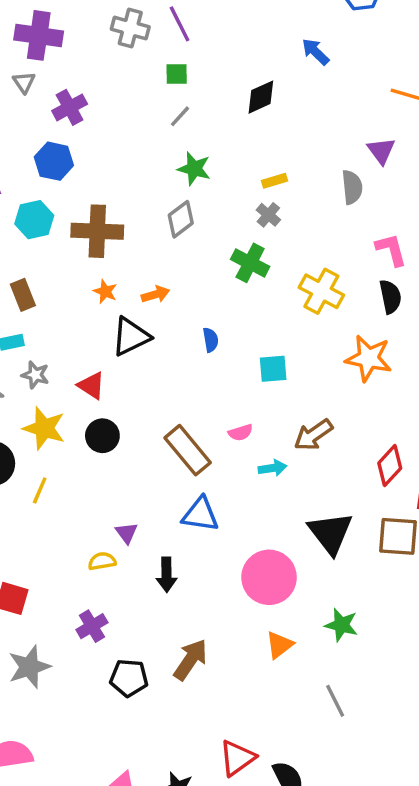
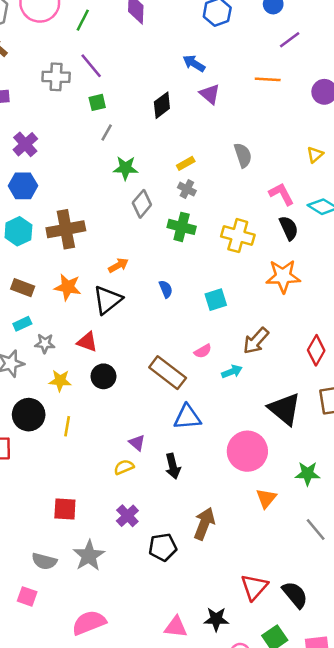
purple triangle: (381, 151) -> (210, 94), moved
gray diamond: (181, 219) -> (142, 204), moved
orange star: (105, 291) -> (68, 287), moved, size x1.5
brown rectangle: (23, 295) -> (23, 288), turned -35
yellow star: (44, 428) -> (60, 381), size x0.7

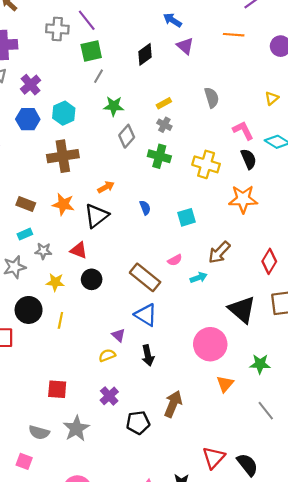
green square: (97, 102) -> (91, 51), size x1.5
cyan hexagon: (18, 231) -> (64, 113), moved
blue triangle: (187, 417) -> (146, 315), moved, turned 35

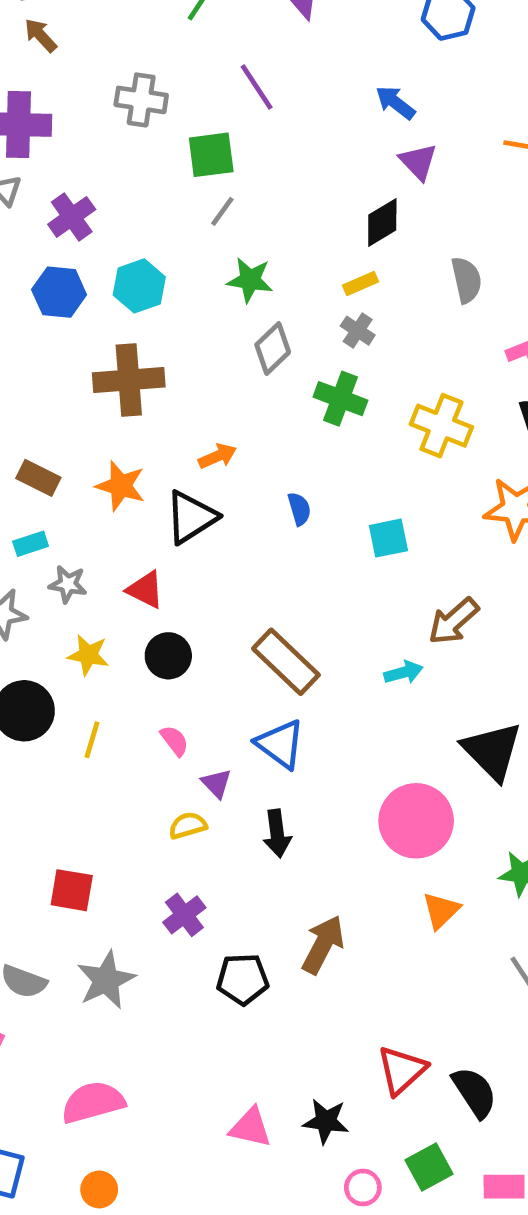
purple line: (87, 20) -> (257, 87), moved
black diamond: (145, 54) -> (382, 223), moved
pink semicircle: (175, 260) -> (174, 741), moved, turned -104

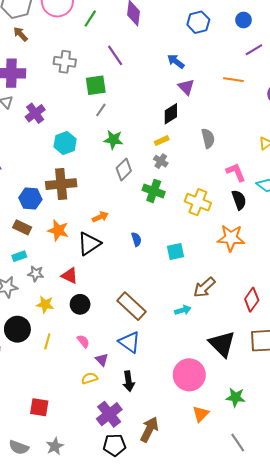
blue hexagon: (59, 292) -> (30, 199), moved
purple cross: (184, 915) -> (109, 414), moved, size x1.4
gray star: (106, 980) -> (55, 446), size x0.7

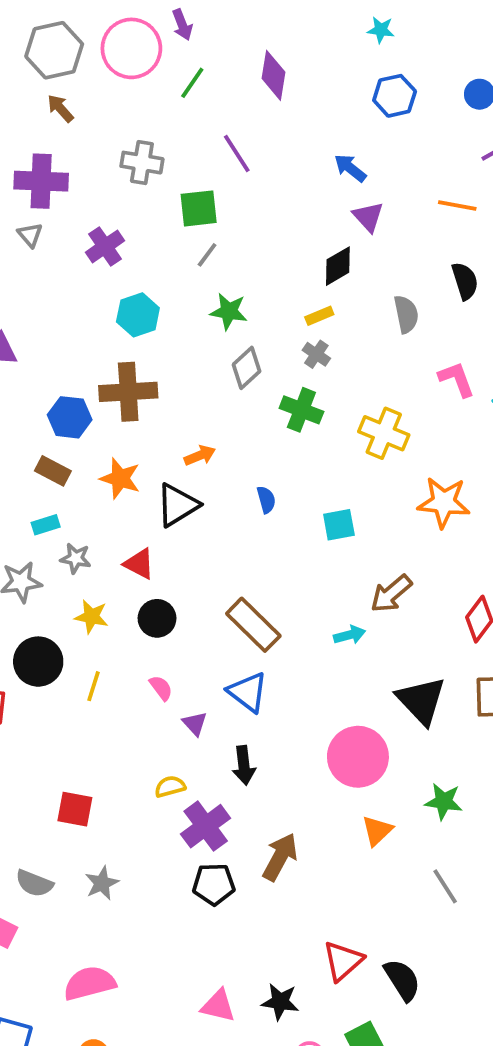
purple cross: (35, 113) -> (105, 246), moved
black semicircle: (239, 200) -> (465, 281), moved
yellow semicircle: (90, 378) -> (170, 787), moved

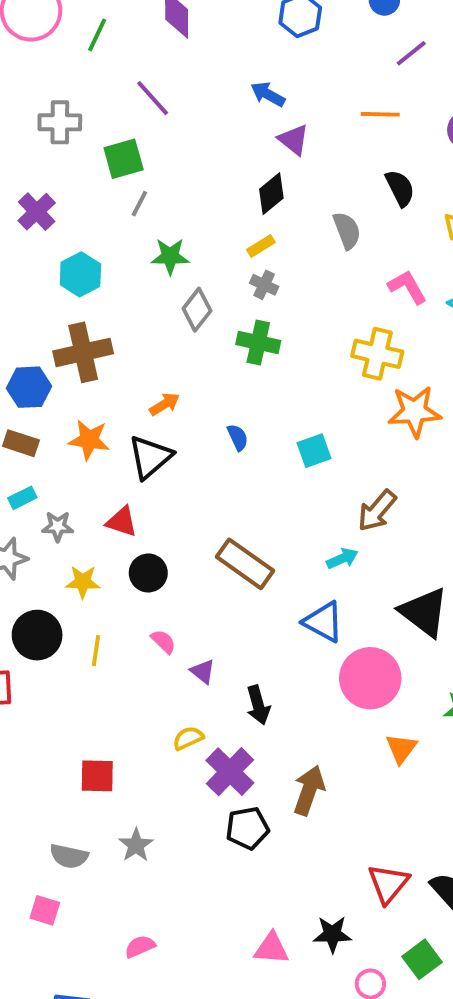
yellow cross: (384, 433) -> (377, 354), moved
blue triangle: (248, 692) -> (323, 622), moved
pink semicircle: (90, 983) -> (140, 947), size x0.6

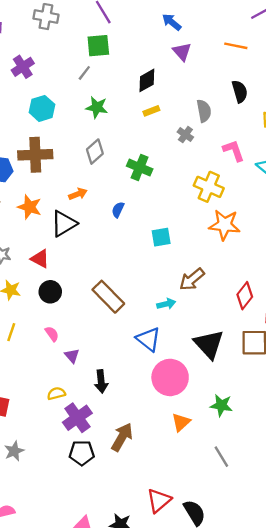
green square: (124, 159) -> (98, 46), moved
black diamond: (271, 194) -> (147, 80), moved
gray cross: (264, 285) -> (185, 135), moved
gray diamond: (197, 310) -> (95, 152), moved
blue semicircle: (238, 437) -> (118, 210), moved, turned -140

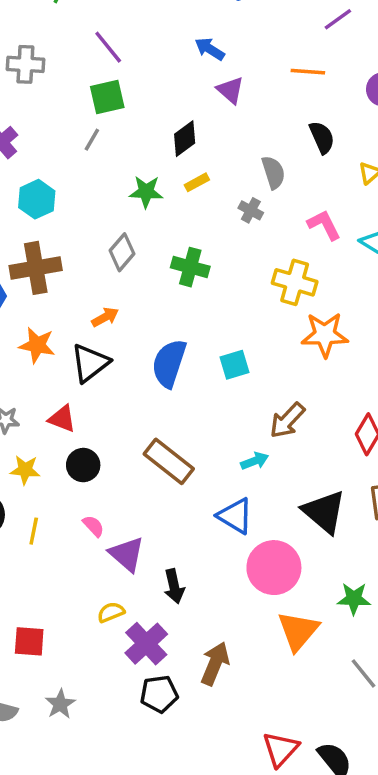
green star: (97, 107) -> (146, 192), moved
blue semicircle: (118, 210) -> (169, 363), moved, size x2.0
purple triangle: (72, 356) -> (127, 554), size x1.6
orange triangle: (181, 422) -> (298, 631), size x1.5

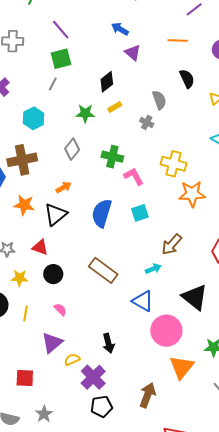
cyan hexagon: (37, 199) -> (34, 118), moved
pink L-shape: (324, 225) -> (134, 176), moved
purple triangle: (127, 554) -> (52, 343), moved, turned 40
brown arrow: (215, 664) -> (148, 395), moved

